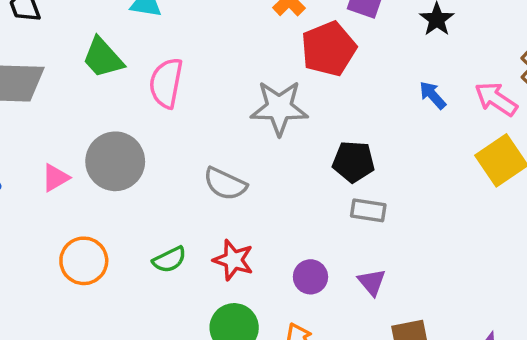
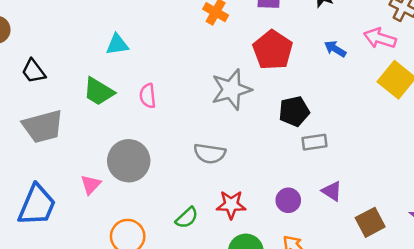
red pentagon: (329, 49) -> (273, 50), moved
pink semicircle: (166, 83) -> (148, 96), size x0.7

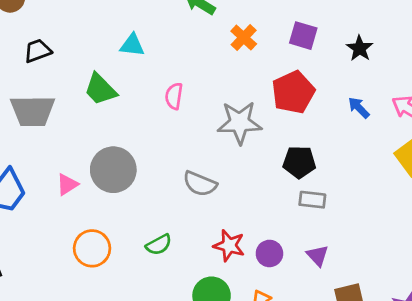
black trapezoid: (33, 71) -> (38, 51), turned 92
pink semicircle: (148, 96) -> (174, 96), moved
red star: (231, 205) -> (229, 245), moved

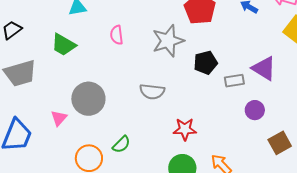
black pentagon: (299, 162) -> (206, 63), moved
green semicircle: (159, 245) -> (121, 144), moved
purple circle: (269, 253) -> (255, 110), moved
purple triangle: (318, 256) -> (264, 68), moved, size x1.5

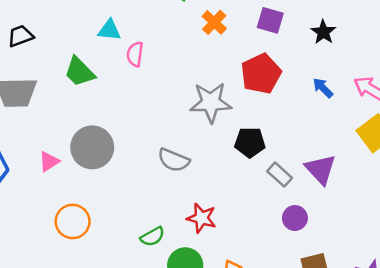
pink semicircle: (117, 35) -> (135, 54), moved
gray rectangle: (234, 81) -> (280, 175), turned 36
green semicircle: (121, 144) -> (152, 237), moved

